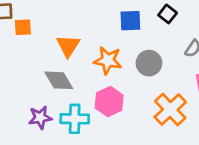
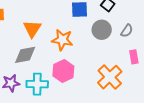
gray circle: (149, 63) -> (102, 30), moved
gray diamond: (59, 80) -> (25, 55), turned -70

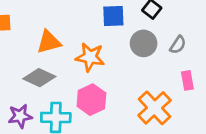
orange triangle: (32, 29) -> (49, 42), turned 42
gray diamond: (25, 55) -> (39, 78), turned 35

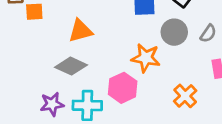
orange star: (90, 57) -> (146, 58), moved
orange cross: (155, 108) -> (185, 96), size x0.7

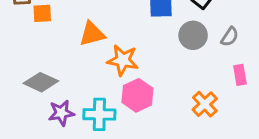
orange star: (146, 58) -> (123, 60), moved
gray diamond: (71, 66) -> (41, 82), moved

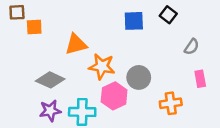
gray circle: (193, 35) -> (139, 77), moved
gray diamond: (41, 82) -> (50, 80), moved
orange cross: (205, 104) -> (171, 103), turned 35

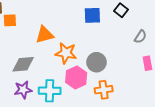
gray diamond: (50, 80) -> (23, 64), turned -30
orange cross: (171, 103) -> (104, 90), moved

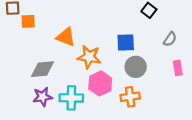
blue square: (92, 15) -> (126, 42), moved
orange triangle: (45, 35) -> (66, 37), turned 36
gray circle: (97, 62) -> (136, 67), moved

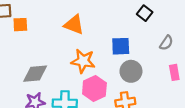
orange triangle: (66, 37) -> (74, 25), moved

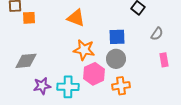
gray circle: (131, 71) -> (116, 59), moved
gray diamond: (35, 74) -> (26, 61), moved

